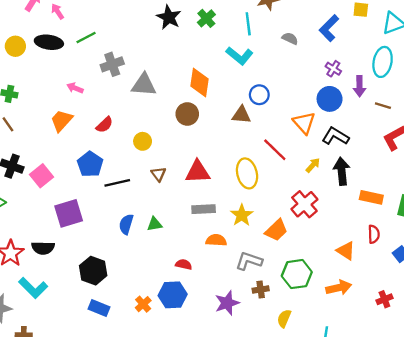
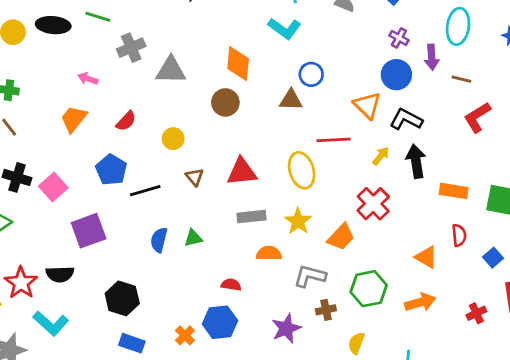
green line: (86, 37) -> (98, 17), turned 48
red line: (275, 150) -> (334, 140), turned -44

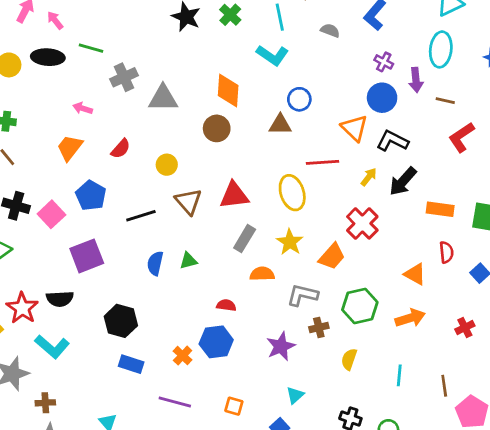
black arrow: (416, 161) -> (403, 181), turned -128
blue pentagon: (111, 170) -> (91, 196), moved
brown triangle: (195, 177) -> (188, 202), size x1.5
gray rectangle: (252, 217) -> (245, 239), turned -52

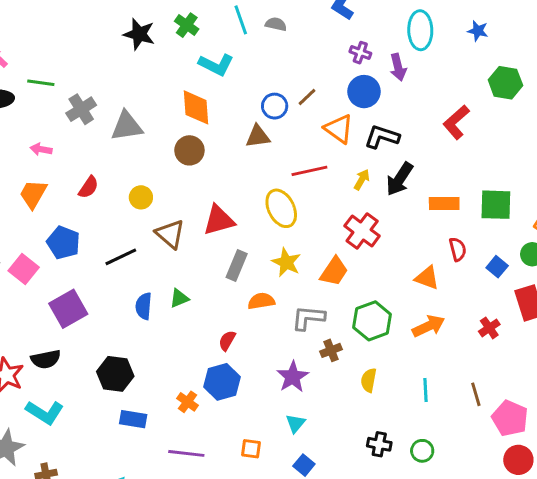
gray semicircle: (330, 30) -> (276, 24), moved
cyan L-shape: (272, 55) -> (216, 65), moved
brown line: (445, 101) -> (307, 97), moved, turned -48
red semicircle: (226, 305) -> (227, 341), turned -60
cyan triangle: (295, 395) -> (295, 423), moved

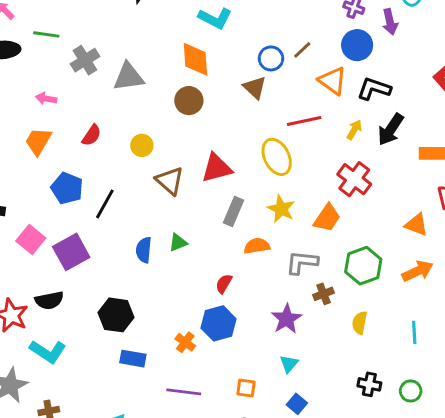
brown triangle: (258, 136) -> (255, 88), turned 50
black line: (121, 257) -> (105, 204), moved, turned -36
pink square: (24, 269) -> (31, 239), moved

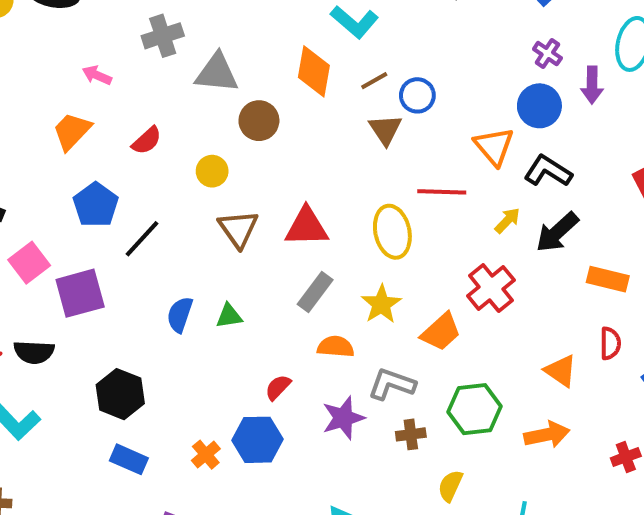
brown line: (302, 50) -> (374, 81), moved
brown circle: (189, 101) -> (259, 121), moved
purple star: (287, 319) -> (343, 418), moved

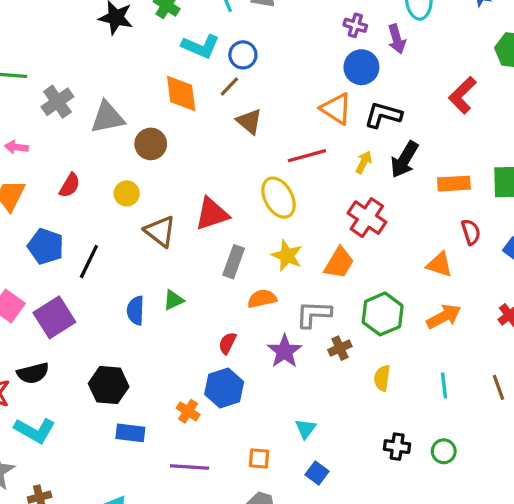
blue circle: (417, 95) -> (243, 55), moved

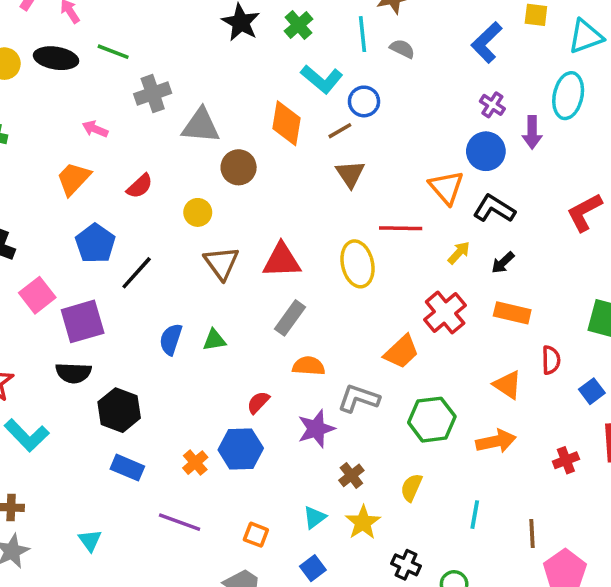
black arrow: (404, 160) -> (503, 263), size x0.6
orange rectangle: (454, 184) -> (512, 313), moved
yellow star: (287, 256) -> (363, 522), moved
brown cross: (340, 348) -> (351, 475), moved, turned -30
black semicircle: (33, 373) -> (74, 373), moved

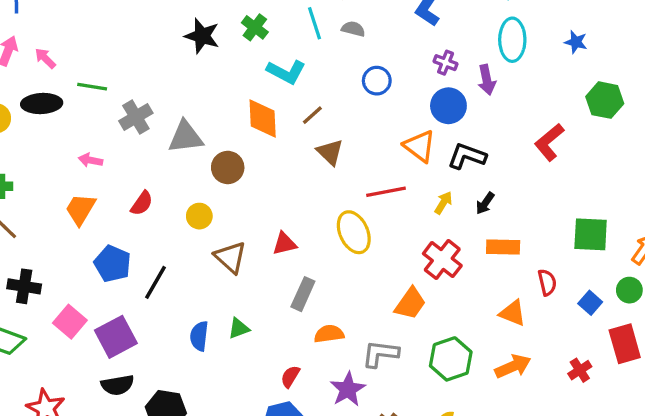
blue circle: (364, 101) -> (377, 81), moved
red triangle: (282, 261) -> (285, 244), size x0.7

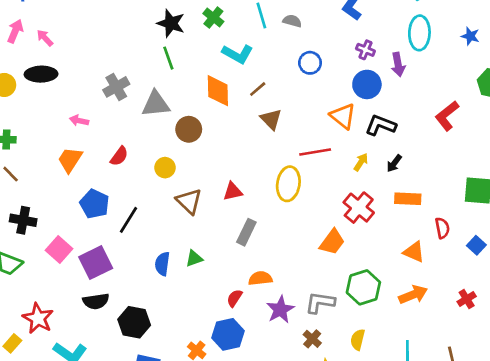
green line: (92, 87) -> (168, 58), moved, turned 60
yellow ellipse: (354, 232) -> (288, 184), turned 32
orange semicircle: (329, 334) -> (260, 278), moved
gray L-shape: (380, 354) -> (320, 303), moved

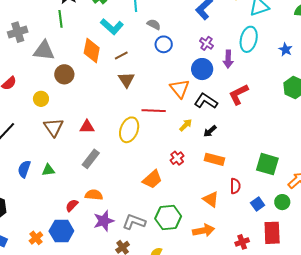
gray semicircle: (292, 21) -> (154, 24), moved
red L-shape: (447, 116) -> (238, 94), moved
red cross: (359, 208) -> (177, 158), size x0.6

